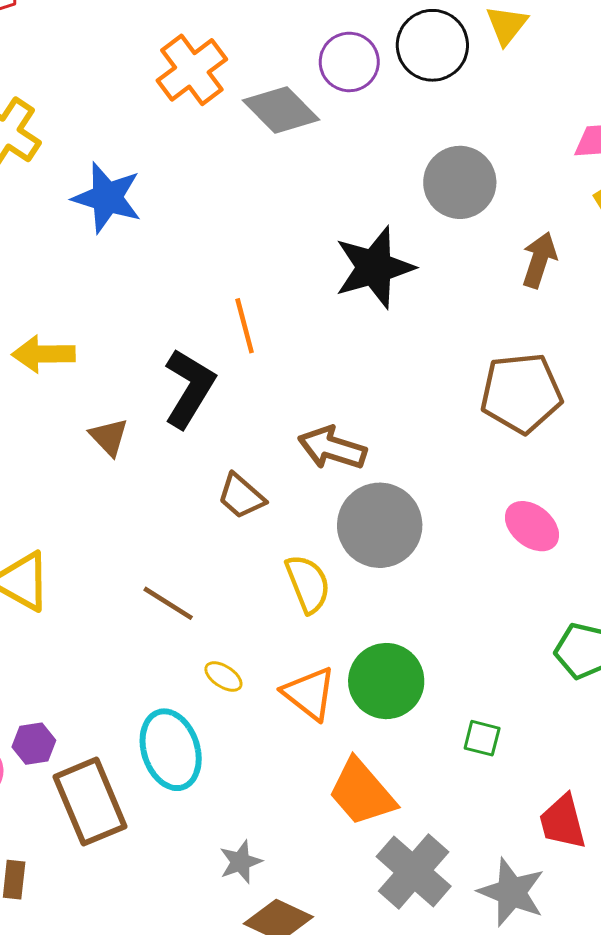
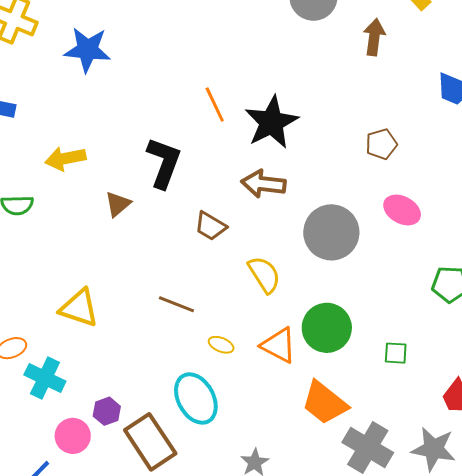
black star: (374, 267) -> (271, 122), moved
orange line: (245, 326) -> (215, 105), moved
brown pentagon: (521, 393) -> (381, 144), moved, size x0.6
brown triangle: (109, 437) -> (118, 204), turned 44
gray circle: (380, 525) -> (331, 232), moved

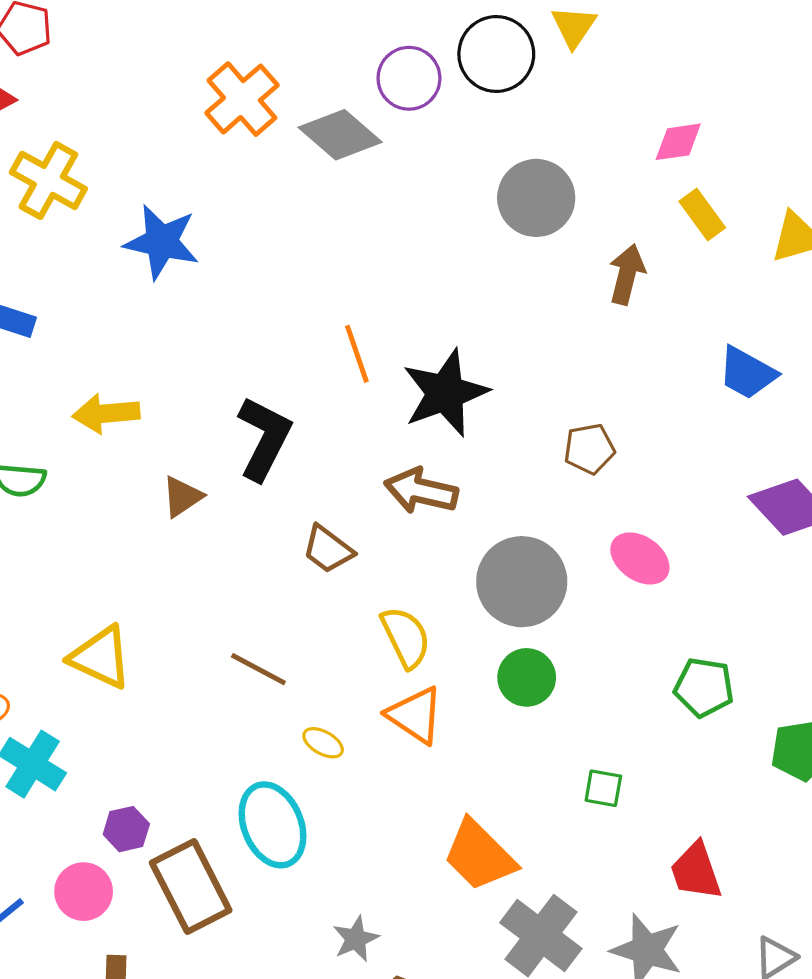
brown pentagon: (381, 144) -> (589, 449), moved
green circle: (327, 328) -> (527, 677), moved, size x0.7
orange triangle: (279, 345) -> (415, 715), moved
pink circle: (73, 436) -> (84, 892), moved

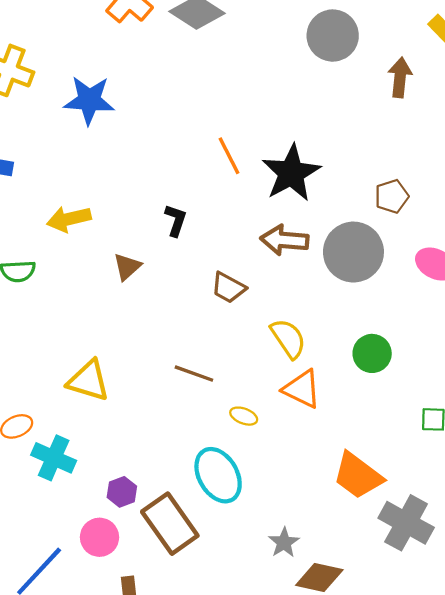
black L-shape: (264, 438) -> (176, 220), size x0.6
gray circle: (522, 582) -> (353, 252), moved

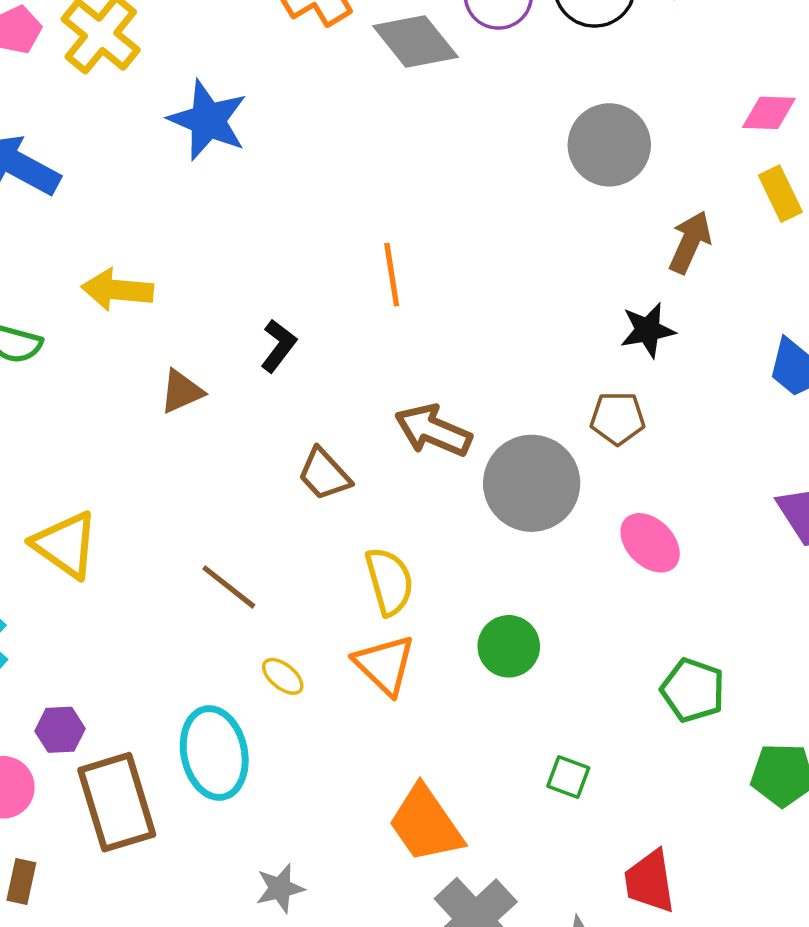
black star: (291, 173) -> (648, 330), moved, size x0.6

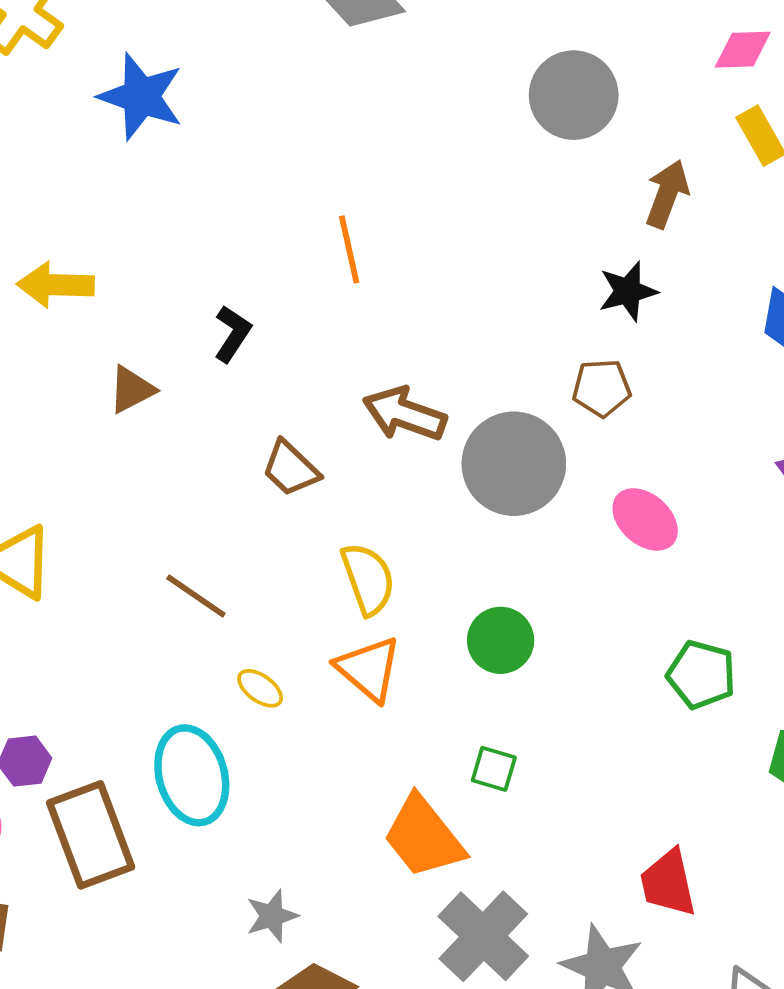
green square: (568, 777) -> (494, 769), moved

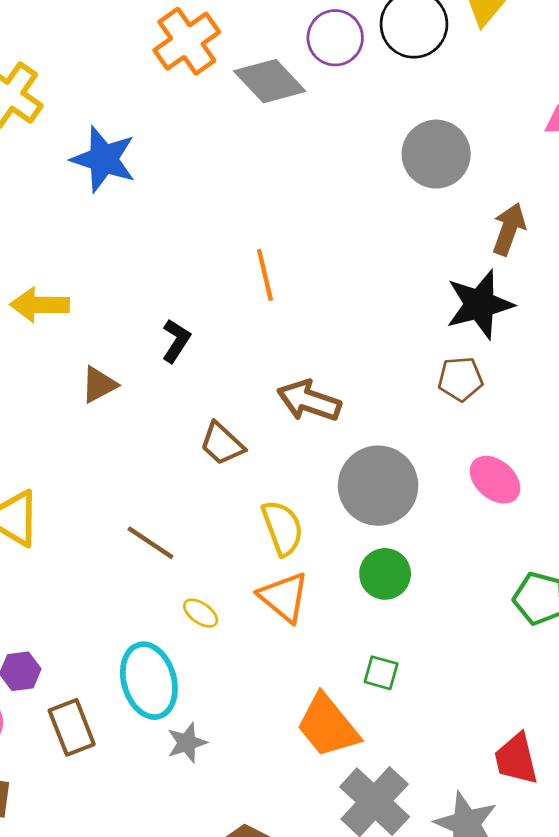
black star: (628, 291) -> (480, 304), size x1.5
gray circle: (514, 464) -> (378, 486), moved
brown rectangle: (91, 835) -> (72, 727), size x0.7
gray star: (272, 916) -> (187, 743), moved

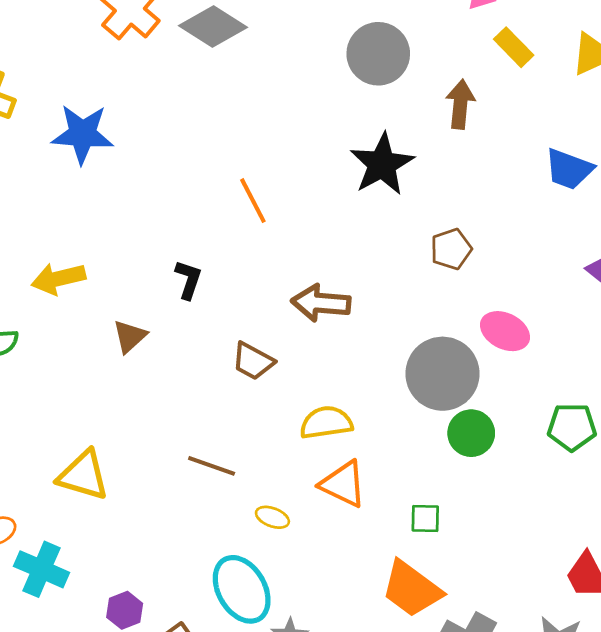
black star: (480, 304) -> (382, 164), moved
gray circle: (378, 486) -> (443, 374), moved
yellow semicircle: (283, 528) -> (326, 423), turned -64
green circle: (385, 574) -> (471, 433), moved
green square: (381, 673) -> (425, 518), moved

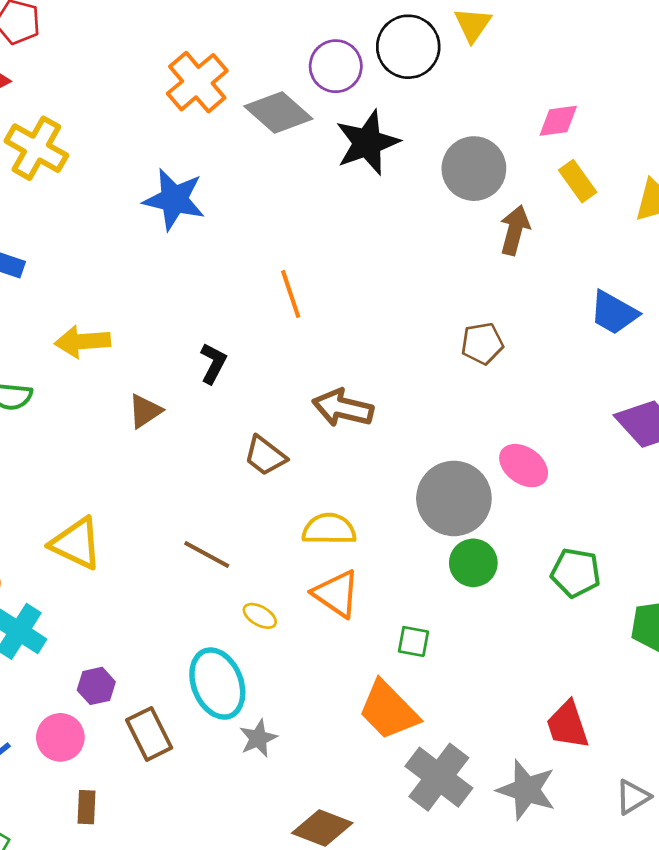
gray circle: (378, 54) -> (474, 169), moved
blue star: (82, 134) -> (174, 199), moved
black star: (382, 164) -> (367, 143), moved
brown pentagon: (451, 249) -> (482, 343), moved

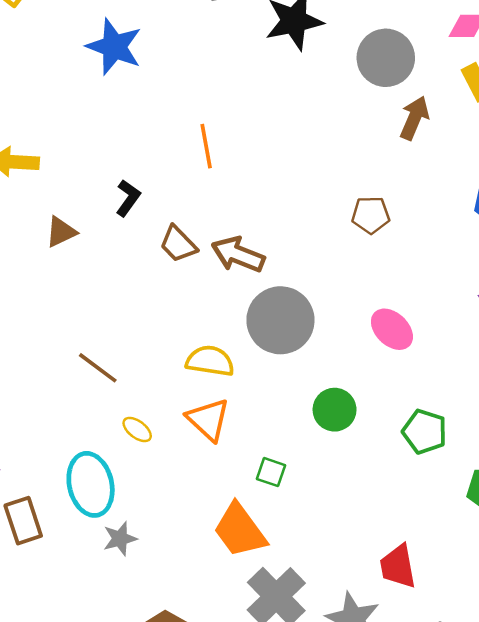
brown trapezoid: (265, 456) -> (178, 244), moved
gray circle: (454, 498) -> (280, 320), moved

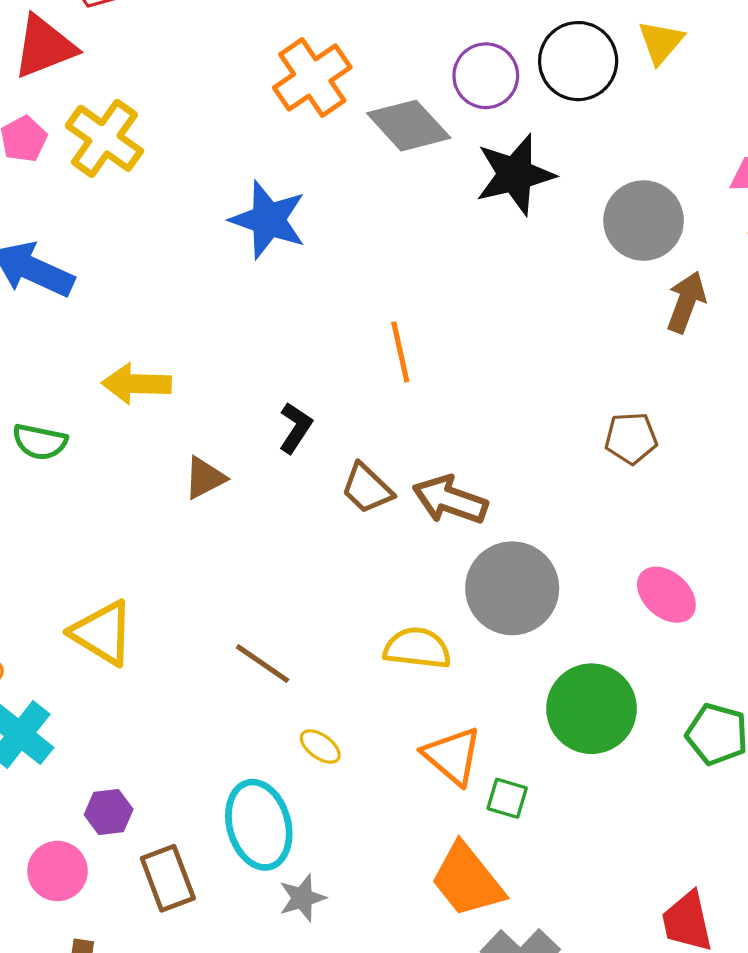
green circle: (335, 410) -> (591, 709), size x1.5
orange triangle: (208, 420) -> (452, 756), moved

